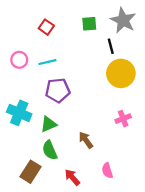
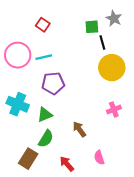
gray star: (123, 20) -> (114, 18), size x0.7
green square: (89, 24) -> (92, 27), moved
pink circle: (19, 60) -> (18, 55), size x1.6
green semicircle: (50, 150) -> (46, 139), turned -126

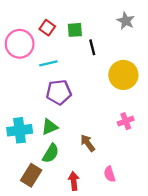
green square: (92, 27) -> (75, 30), moved
black line: (102, 42) -> (92, 47), moved
pink circle: (18, 55) -> (20, 44), moved
cyan cross: (18, 104) -> (20, 130), moved, turned -30
red arrow: (67, 164) -> (74, 181), turned 35

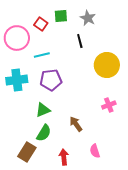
gray star: (126, 21) -> (88, 18), moved
green square: (75, 30) -> (61, 16), moved
cyan cross: (20, 130) -> (17, 80), moved

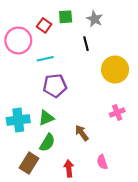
cyan cross: (17, 80) -> (18, 120), moved

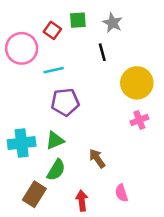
pink cross: (117, 113) -> (139, 120), moved

